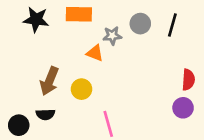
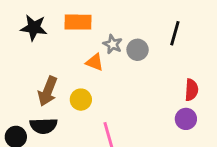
gray circle: (140, 24) -> (138, 50), moved
gray star: (112, 36) -> (113, 44), turned 30
black semicircle: (45, 114) -> (43, 126), size x1.4

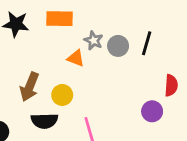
black line: (175, 33) -> (147, 43), moved
purple circle: (186, 119) -> (152, 111), moved
black semicircle: (43, 126) -> (44, 121), moved

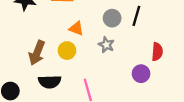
gray star: (94, 40) -> (106, 45), moved
yellow circle: (62, 95) -> (67, 51), moved

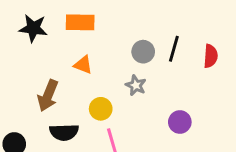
orange triangle: (76, 29) -> (83, 65), moved
yellow circle: (67, 51) -> (101, 109), moved
red semicircle: (157, 52) -> (211, 56), moved

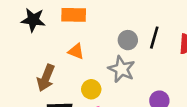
gray star: (136, 85) -> (122, 69), size x1.5

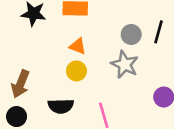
brown arrow: (46, 78) -> (20, 84), moved
yellow circle: (91, 89) -> (76, 71), moved

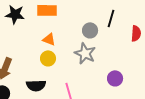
black line: (159, 32) -> (111, 18), moved

